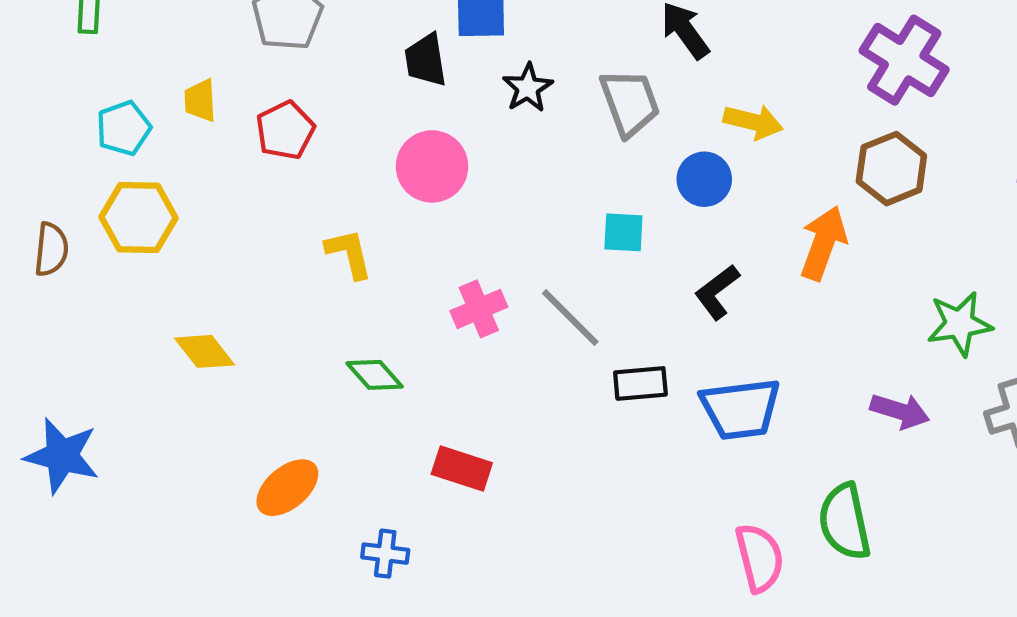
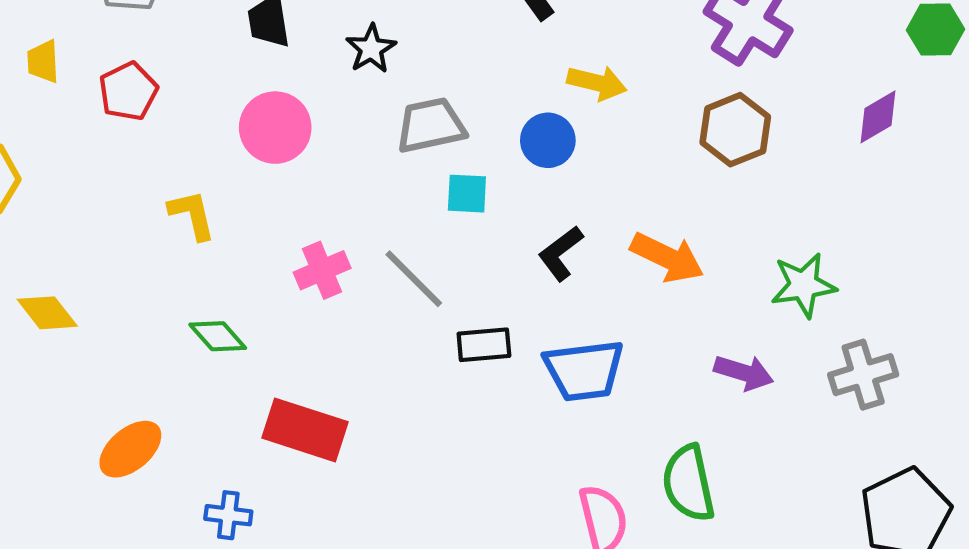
gray trapezoid: (630, 103) -> (431, 125), moved, turned -82
orange arrow: (823, 243) -> (667, 257), moved, turned 96
red rectangle: (462, 468) -> (305, 430), size x1.4

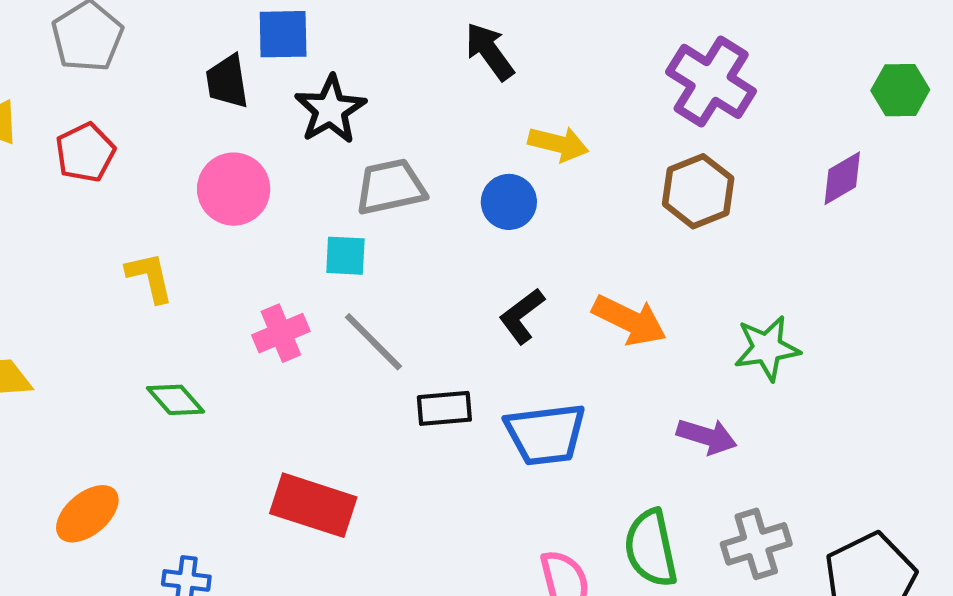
black star: (371, 49) -> (330, 109), size x1.4
cyan square: (467, 194) -> (345, 256), moved
gray cross: (863, 375) -> (756, 544), moved
red rectangle: (305, 430) -> (313, 505), moved

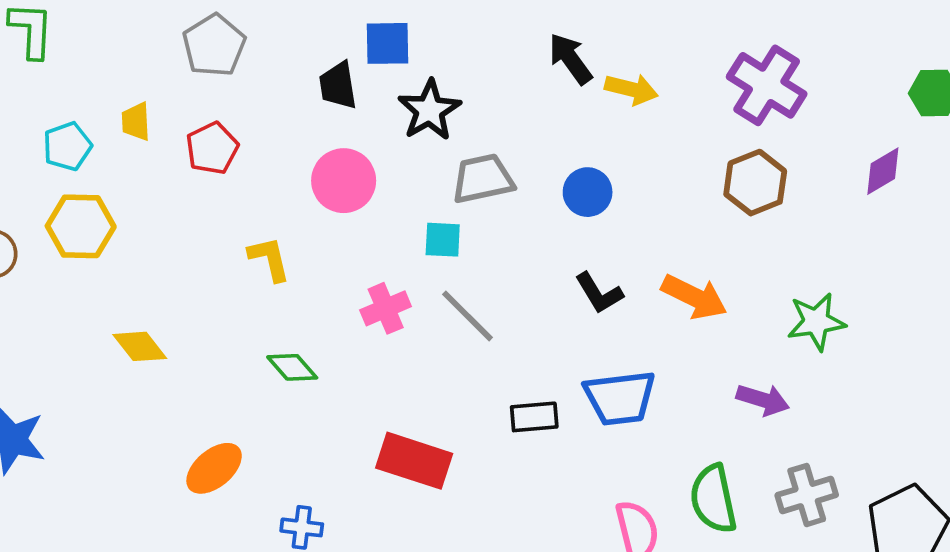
yellow arrow: (558, 144) -> (631, 89), moved
black L-shape: (522, 316) -> (599, 293), turned -84
black rectangle: (444, 408) -> (534, 417), moved

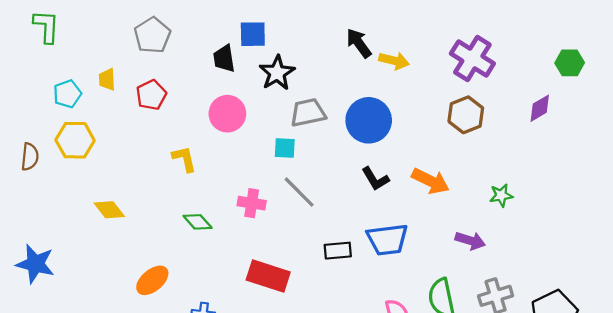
blue circle: (588, 192) -> (369, 120), size x1.6
pink cross: (386, 308) -> (252, 203), moved, turned 32
green star: (816, 322) -> (501, 195), size x0.7

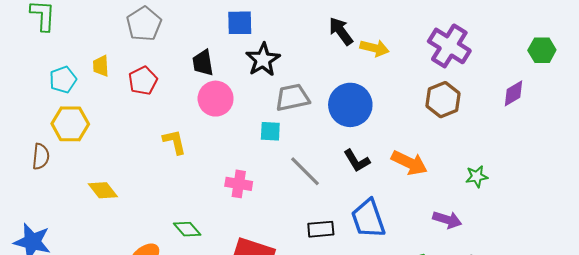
black trapezoid: (224, 59) -> (203, 63), moved
brown semicircle: (30, 157) -> (41, 157), moved
gray line: (299, 192) -> (305, 171), moved
green diamond: (198, 222) -> (187, 229), moved
blue trapezoid: (387, 240) -> (368, 219), turned 78

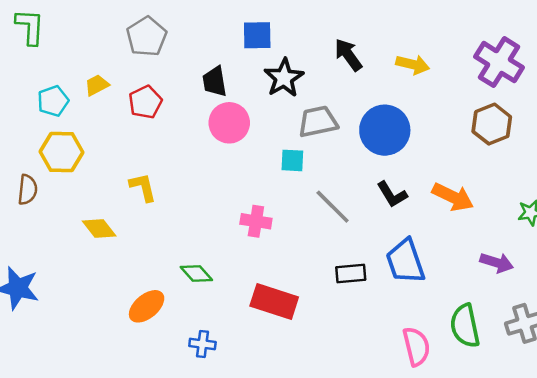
black arrow: (341, 31) -> (348, 55), moved
yellow trapezoid: (101, 66) -> (97, 85), turned 65
yellow L-shape: (174, 142) -> (143, 187), moved

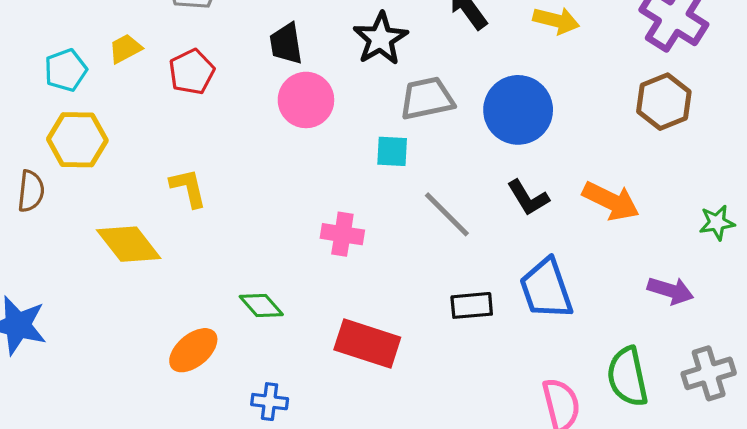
yellow diamond: (99, 229) -> (129, 244), size x1.4

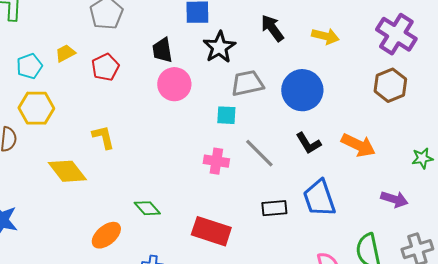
pink cross: (342, 234) -> (216, 161), moved

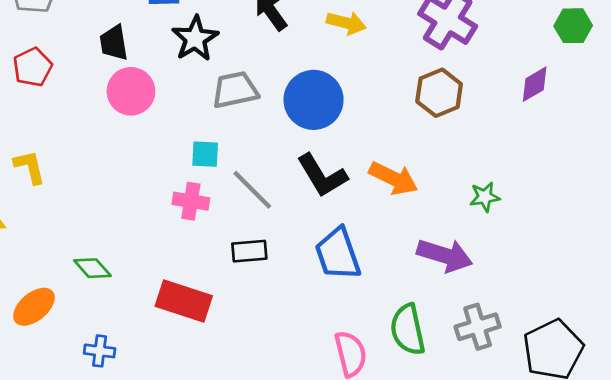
cyan square: (226, 115) -> (205, 154), moved
black L-shape: (308, 143) -> (322, 175), size x1.4
purple arrow: (394, 199) -> (445, 255), size x1.4
black rectangle: (274, 208) -> (249, 251), moved

